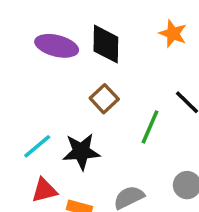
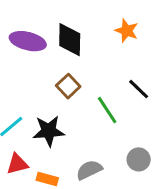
green line: (150, 127) -> (107, 110), turned -56

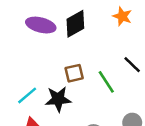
black diamond: (70, 40) -> (75, 24), turned 60
brown square: (68, 86) -> (74, 73), moved, turned 30

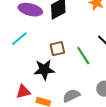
cyan line: (27, 95) -> (19, 39), moved

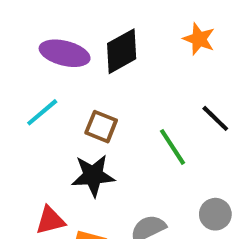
brown square: (57, 49) -> (101, 127), moved, turned 35

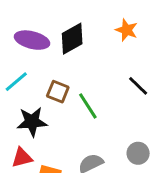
green line: (173, 147) -> (88, 106), moved
black star: (93, 175) -> (32, 122), moved

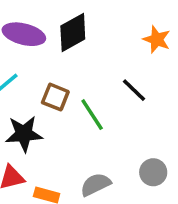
orange star: (127, 30) -> (157, 39), moved
black line: (138, 86) -> (134, 90), moved

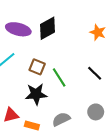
black line: (134, 90) -> (95, 73), moved
black star: (24, 134) -> (36, 94), moved

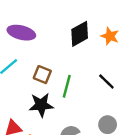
black diamond: (48, 28) -> (80, 34), moved
green line: (59, 77) -> (67, 86), turned 48

